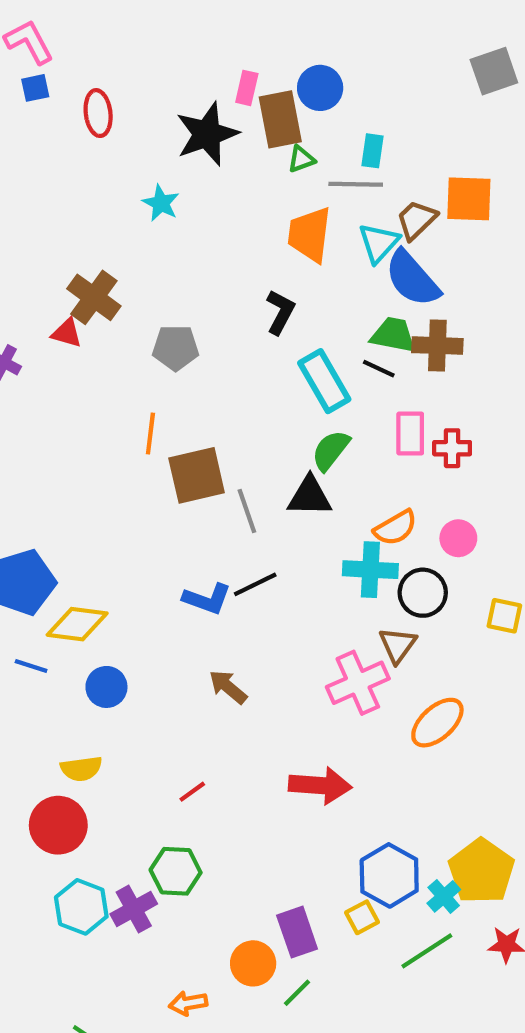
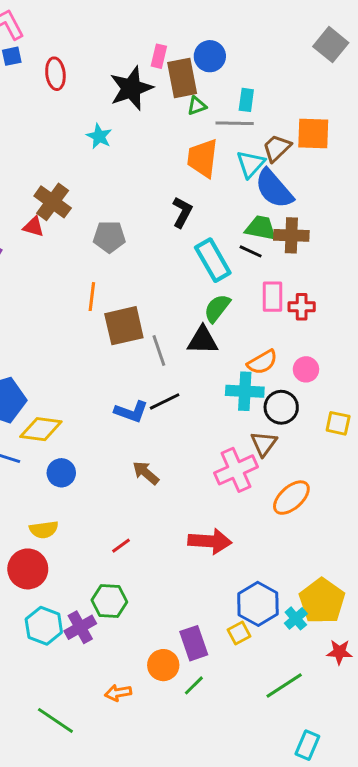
gray square: (494, 71) -> (331, 45), turned -32
green line: (427, 951) -> (284, 685), moved

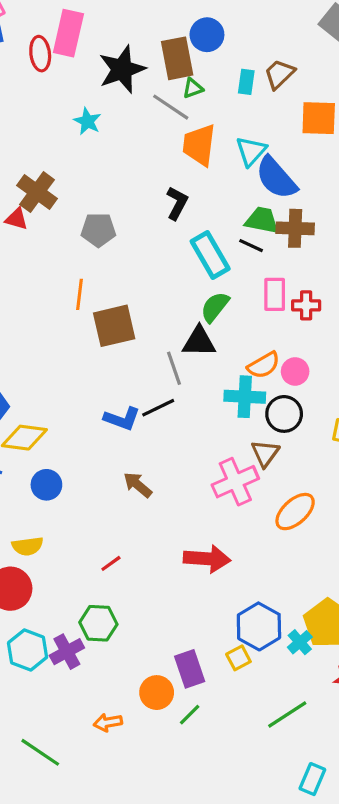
pink rectangle: (159, 56) -> (68, 33), moved, size x1.8
gray line: (235, 123) -> (171, 107), moved, turned 33
brown trapezoid: (277, 148) -> (279, 74), moved
gray line: (159, 350) -> (174, 368), moved
pink circle: (306, 369) -> (295, 371), moved

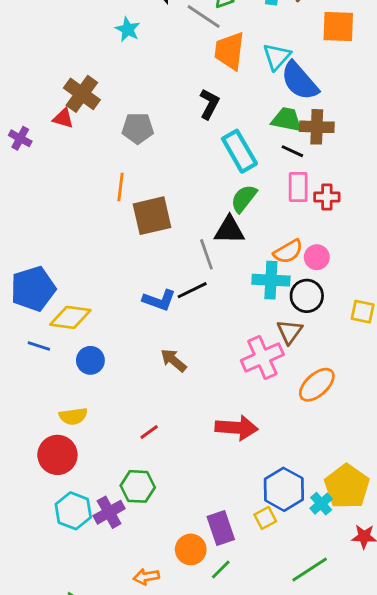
black line: (251, 246) -> (292, 151), moved

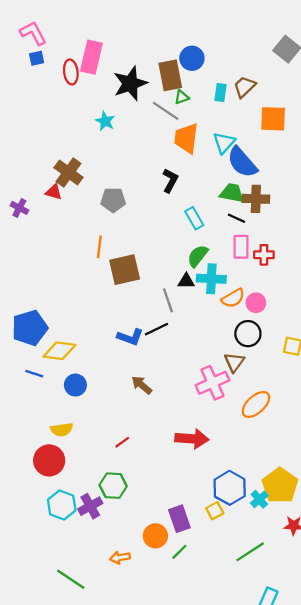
cyan rectangle: (239, 151) -> (194, 218), size x0.7
black triangle: (229, 230) -> (186, 281), size x0.7
cyan cross: (271, 280) -> (211, 279), moved

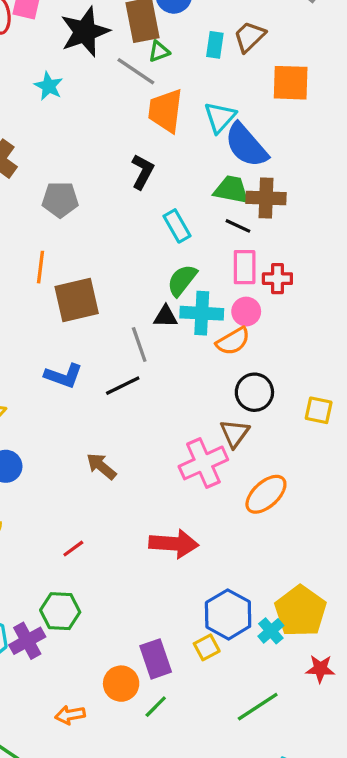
pink circle: (256, 303) -> (246, 312), moved
blue L-shape: (130, 337) -> (63, 376), moved

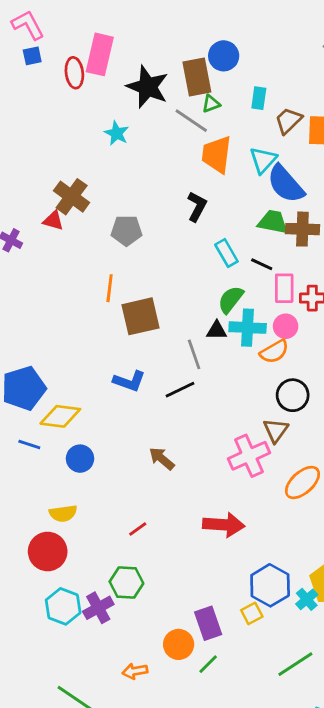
black star: (85, 32) -> (148, 87), turned -30
brown trapezoid: (249, 37) -> (288, 121), moved
black line: (238, 226) -> (262, 264), moved

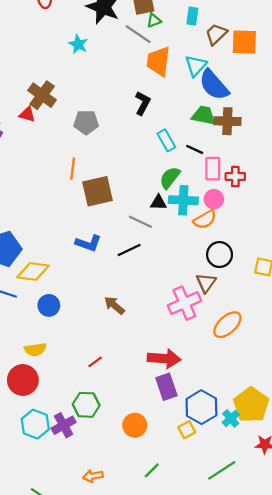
gray line: (194, 354) -> (140, 222), turned -45
purple rectangle: (208, 623) -> (166, 387), moved
orange circle: (179, 644) -> (135, 425), moved

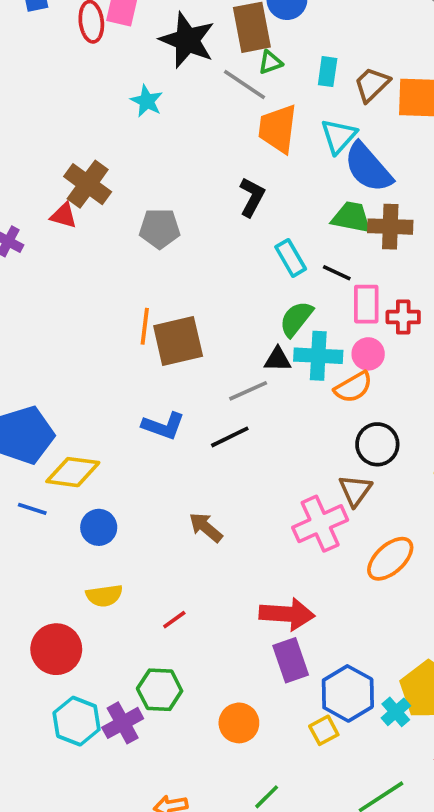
cyan rectangle: (192, 16) -> (328, 72), moved
orange line: (73, 169) -> (145, 326), moved
gray line: (140, 222) -> (248, 391), turned -50
yellow semicircle: (35, 349) -> (104, 596), moved

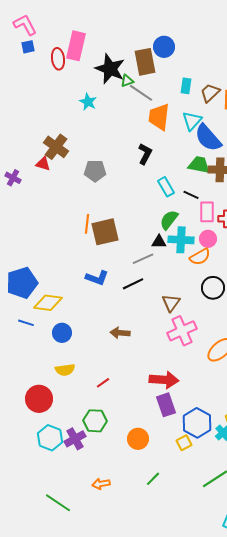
green triangle: (270, 62) -> (127, 81), moved
brown triangle: (355, 490) -> (171, 303), moved
brown arrow: (206, 527) -> (120, 333), turned -36

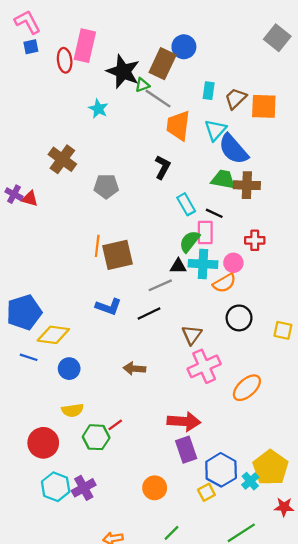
brown rectangle: (145, 62) -> (163, 64), turned 36
red triangle: (43, 164) -> (30, 199), moved
pink rectangle: (207, 212) -> (205, 232), moved
green hexagon: (95, 421) -> (96, 437), moved

